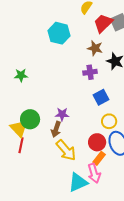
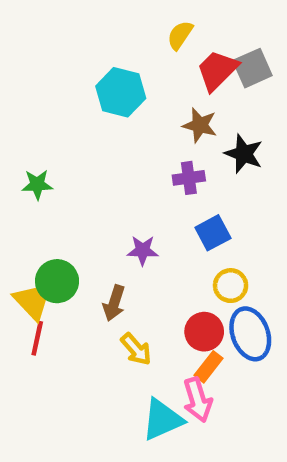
purple star: (62, 114) -> (143, 250), moved
yellow arrow: (66, 150) -> (136, 349), size x0.7

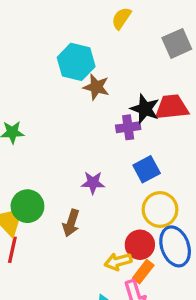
red trapezoid: (217, 70) -> (172, 107), moved, turned 39
brown star: (200, 125) -> (96, 87), moved
black star: (244, 154) -> (145, 109), moved
yellow circle: (231, 286) -> (160, 209), size x1.4
yellow arrow: (136, 349) -> (118, 261), moved, turned 116

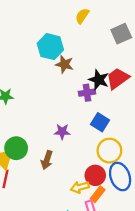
red trapezoid: (172, 107) -> (118, 79), turned -30
blue square: (147, 169) -> (100, 122), turned -30

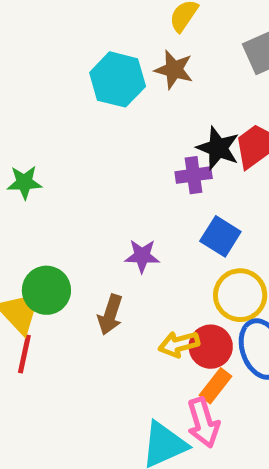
brown star: (65, 64) -> (174, 70), moved
yellow arrow: (80, 187) -> (179, 344), moved

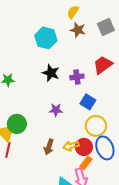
brown star: (174, 70) -> (78, 30), moved
black star: (218, 148) -> (51, 73), moved
brown arrow: (110, 315) -> (49, 147), moved

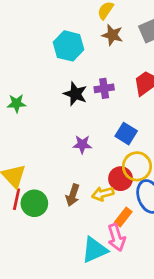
purple cross: (77, 77) -> (104, 88), moved
green circle: (17, 124) -> (34, 203), moved
red circle: (84, 147) -> (121, 179), moved

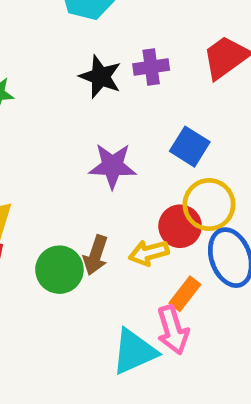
purple star: (82, 144) -> (113, 166), size x1.4
green circle: (34, 203) -> (59, 270), moved

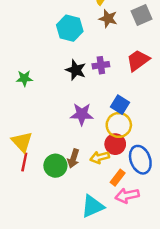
yellow circle: (209, 205) -> (119, 125), moved
pink arrow: (173, 330) -> (127, 196), moved, turned 95

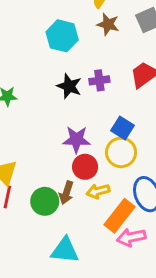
red circle: (115, 144) -> (85, 167), moved
orange rectangle: (118, 178) -> (120, 216), size x1.6
cyan triangle: (92, 206) -> (65, 250), moved, turned 30

